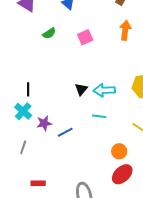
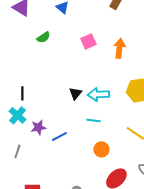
orange arrow: (125, 30) -> (119, 48), moved
pink square: (85, 37) -> (88, 41), moved
orange circle: (119, 151) -> (101, 149), moved

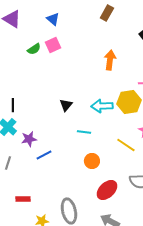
pink square: (88, 41) -> (53, 45), moved
cyan arrow: (98, 94) -> (102, 106), moved
blue line: (59, 136) -> (44, 155), moved

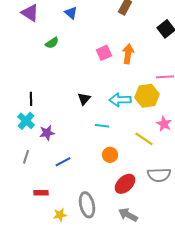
pink square: (53, 45) -> (104, 53), moved
blue line: (44, 155) -> (63, 162), moved

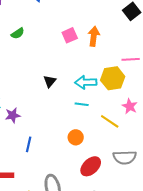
green semicircle: (52, 43) -> (18, 33), moved
cyan line: (102, 126) -> (82, 104), moved
blue line: (63, 162) -> (29, 144), turned -49

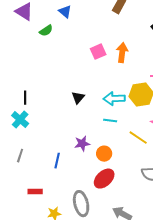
green semicircle: (18, 33) -> (46, 31), moved
purple star: (13, 115) -> (82, 144), moved
red ellipse: (91, 166) -> (104, 179), moved

